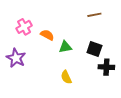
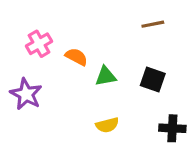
black cross: (106, 67) -> (172, 128), moved
yellow semicircle: (66, 77) -> (107, 125), turned -80

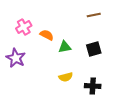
black square: (153, 80) -> (94, 49), turned -35
black cross: (172, 128) -> (93, 86), moved

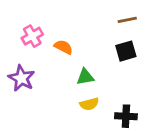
green triangle: (65, 47) -> (85, 77), moved
black square: (94, 49) -> (126, 51), moved

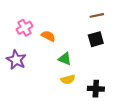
green triangle: (85, 77) -> (65, 59), turned 32

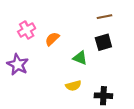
orange semicircle: (48, 36) -> (52, 39), turned -72
green triangle: (65, 59) -> (80, 58), moved

